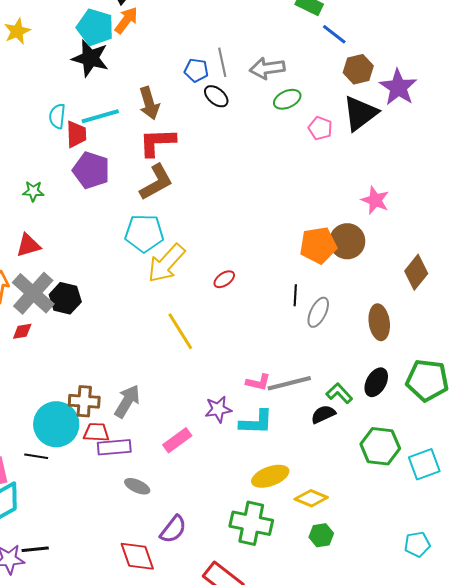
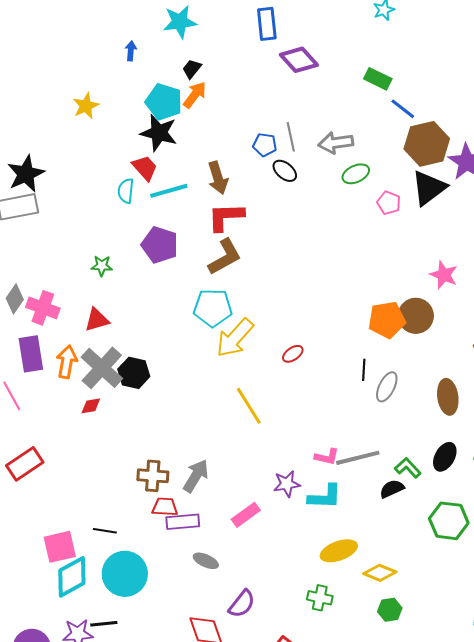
brown hexagon: (358, 69) -> (427, 144), size x1.5
red trapezoid: (76, 134) -> (145, 168), moved, turned -40
cyan circle: (56, 424) -> (125, 574), moved
green cross: (251, 523) -> (320, 598), size x0.6

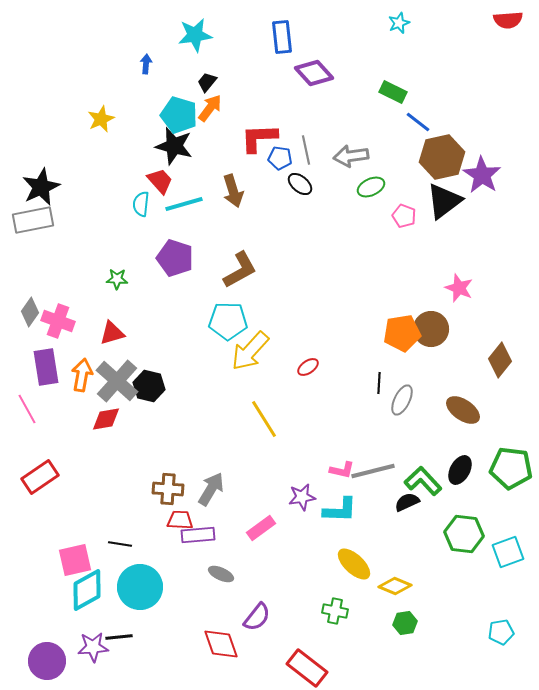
red L-shape: (226, 217) -> (259, 138), moved
brown ellipse: (448, 397) -> (463, 410), turned -48
red diamond: (91, 406) -> (106, 419), size x1.4
green L-shape: (408, 468) -> (423, 481), size x1.4
yellow ellipse: (339, 551) -> (354, 564), turned 63

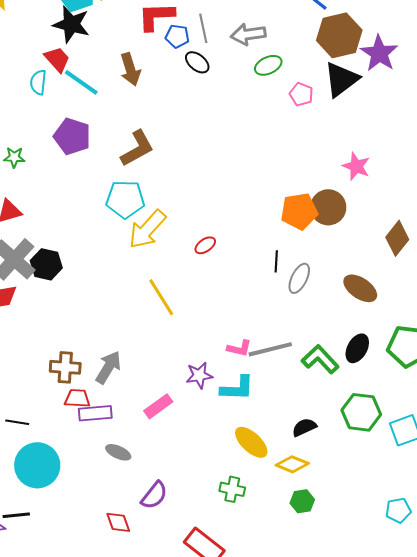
cyan line: (184, 204) -> (81, 82), turned 51
black semicircle: (407, 502) -> (304, 427), moved
red diamond: (221, 644) -> (118, 522), size x0.7

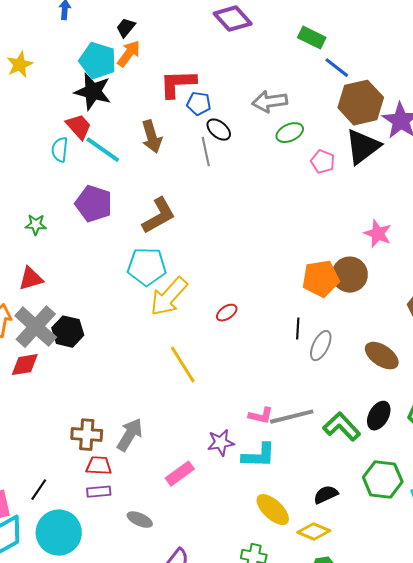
gray line: (203, 28) -> (206, 152), moved
purple rectangle: (95, 413) -> (99, 492), moved, size x0.7
black line: (17, 422) -> (39, 490), turned -65

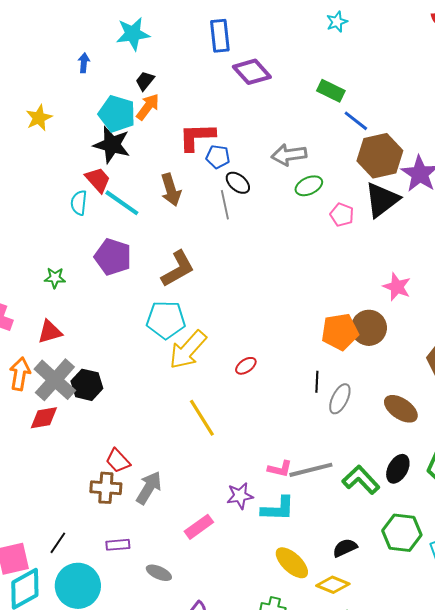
red trapezoid: (99, 466) -> (118, 461), moved, turned -136

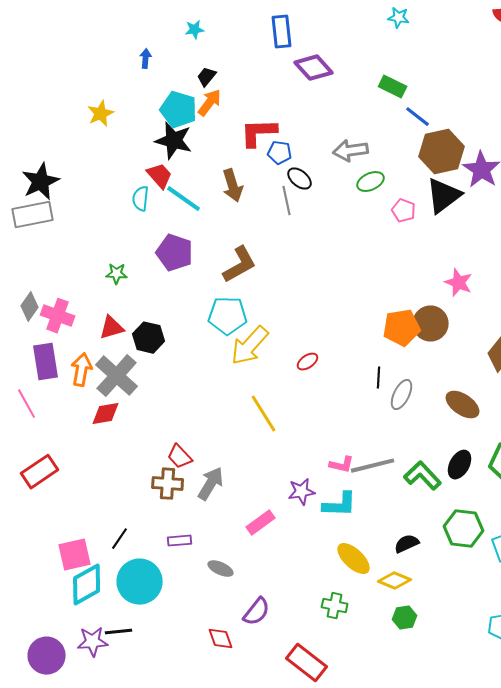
cyan star: (337, 22) -> (399, 18), turned 30
cyan star: (133, 34) -> (195, 30), size x0.6
black hexagon: (87, 385) -> (149, 338), moved

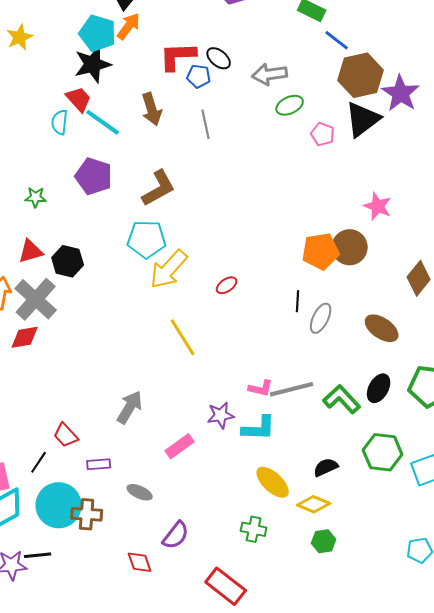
black star: (174, 141) -> (93, 64), turned -30
black ellipse: (300, 179) -> (219, 58), moved
red trapezoid: (180, 457) -> (66, 435), moved
brown cross: (168, 484) -> (87, 514), moved

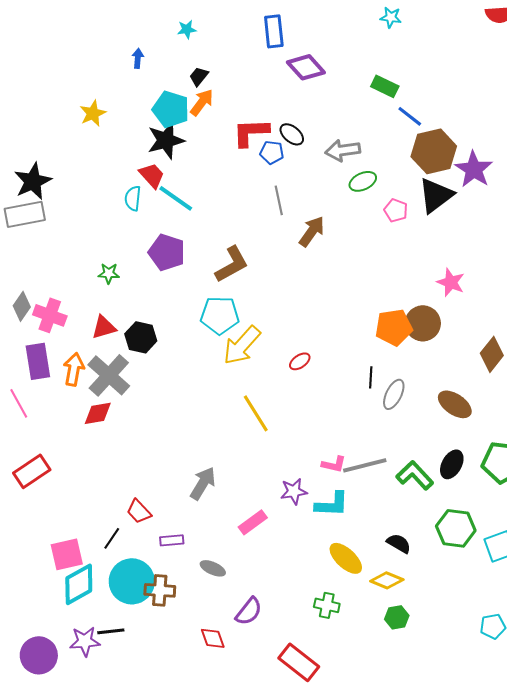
brown arrow: (152, 109) -> (312, 231), moved, turned -128
black semicircle: (326, 467) -> (399, 543), turned 55

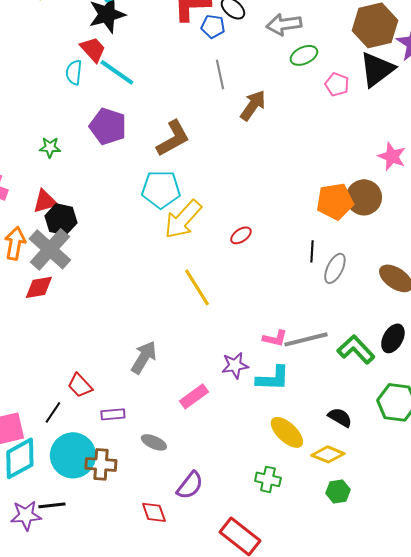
black hexagon: (141, 337) -> (61, 219), moved

